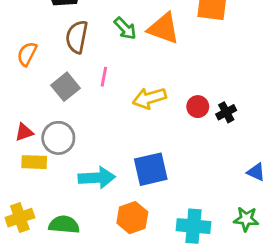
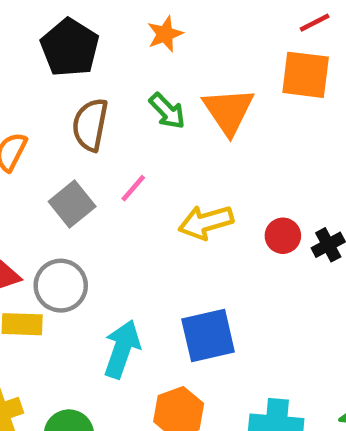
orange triangle: (164, 28) -> (228, 111), turned 36
pink line: (104, 77) -> (133, 188), turned 30
cyan arrow: (97, 178) -> (122, 349), turned -68

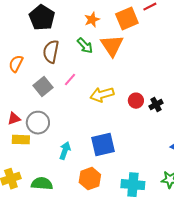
orange star: (165, 34) -> (92, 20), moved
orange square: (306, 75) -> (127, 19), moved, turned -30
cyan arrow: (122, 349) -> (65, 151), size x0.7

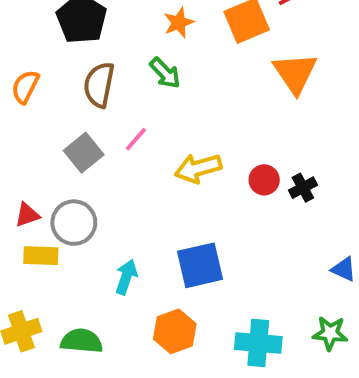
orange triangle: (112, 46) -> (295, 73), moved
orange semicircle: (16, 64) -> (25, 87), moved

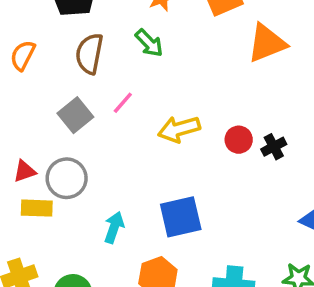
orange triangle: (295, 73) -> (267, 43), turned 42

